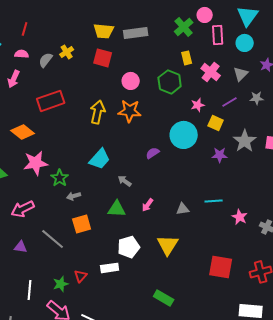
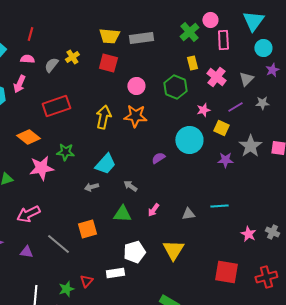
cyan circle: (245, 43) -> (263, 48), moved
green star: (60, 178) -> (65, 152), moved, turned -30
gray arrow: (74, 196) -> (91, 187), moved
pink star: (240, 217) -> (248, 234), moved

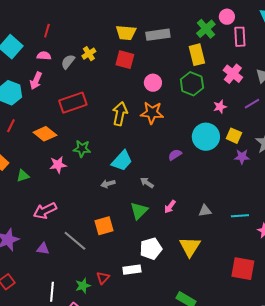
yellow rectangle: (192, 63) -> (197, 55), moved, size x1.5
yellow square: (221, 128) -> (234, 136), moved
pink star: (41, 168) -> (58, 165), size x0.7
cyan line: (219, 206) -> (240, 216), moved
green triangle: (122, 214) -> (139, 211), turned -48

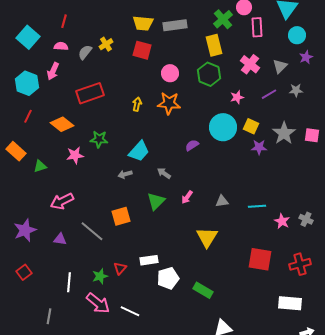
yellow arrow: (120, 114) -> (137, 104), size x0.6
white pentagon: (151, 249) -> (168, 278), moved

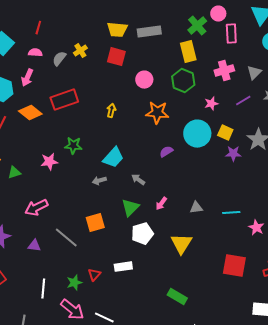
pink cross: (250, 64) -> (224, 71), turned 36
orange star: (169, 103) -> (157, 113), moved
orange diamond: (62, 124) -> (30, 113), moved
white pentagon: (168, 278) -> (142, 234), moved

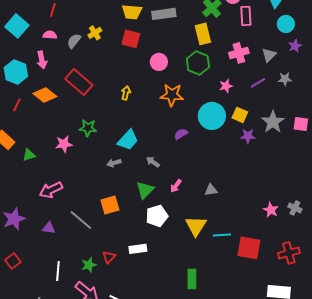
pink arrow: (27, 78) -> (42, 60), turned -36
red rectangle: (64, 100) -> (79, 82), turned 60
cyan line: (231, 213) -> (222, 235), moved
green rectangle: (177, 297) -> (192, 279), turned 60

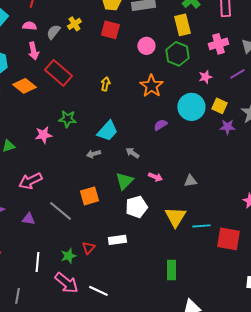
pink arrow: (42, 60) -> (33, 51), moved
pink circle: (159, 62) -> (146, 46), moved
orange star: (172, 95) -> (151, 86), turned 30
pink arrow: (176, 186) -> (155, 177), turned -104

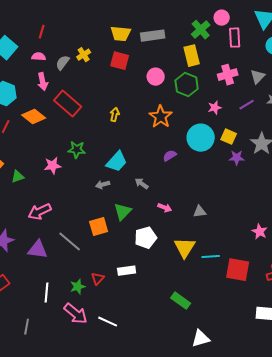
green triangle: (124, 181) -> (123, 212), moved
purple triangle: (28, 219) -> (38, 250), size x1.5
green rectangle: (171, 270) -> (181, 301), turned -54

